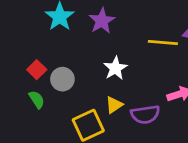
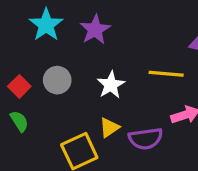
yellow line: (163, 42) -> (166, 74), moved
gray circle: (62, 79) -> (57, 80), moved

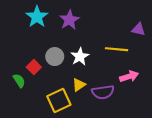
gray circle: (57, 80) -> (55, 57), moved
red square: (19, 86) -> (34, 67), moved

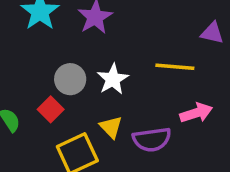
red square: (34, 67) -> (51, 109), moved
yellow triangle: (79, 85) -> (111, 127), turned -40

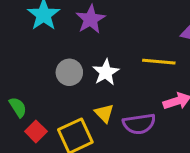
red square: (51, 109) -> (36, 131), moved

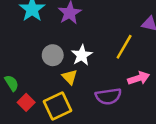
yellow line: (159, 62) -> (124, 47), turned -65
yellow triangle: (104, 113) -> (70, 77), moved

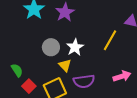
pink arrow: (139, 78) -> (122, 76), moved
purple semicircle: (108, 96) -> (84, 81), moved

